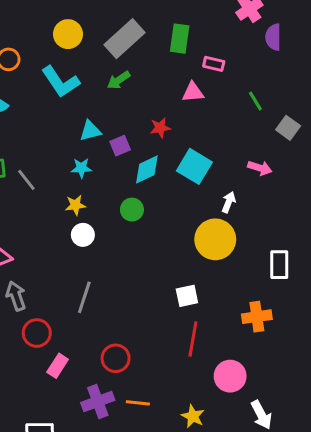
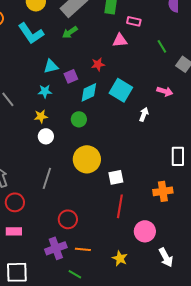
yellow circle: (215, 239) -> (87, 159), moved
pink rectangle: (58, 366) -> (14, 231), moved, turned 56

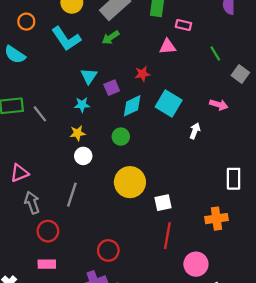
cyan triangle: (51, 66) -> (89, 76), turned -42
gray line: (47, 178) -> (72, 195), moved

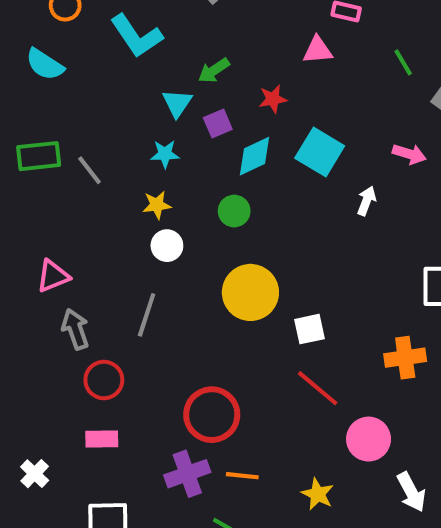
green arrow: (111, 38) -> (214, 70), moved
red line: (167, 236) -> (318, 388), turned -60
red circle: (108, 250) -> (212, 415), size x1.4

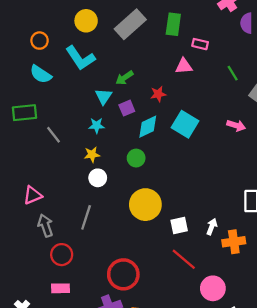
cyan semicircle: (45, 64) -> (41, 74), moved
green rectangle: (39, 156) -> (24, 113), moved
white arrow: (366, 201) -> (212, 227), moved

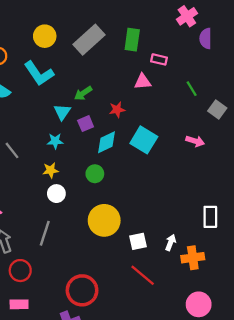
pink circle: (213, 288) -> (199, 304), moved

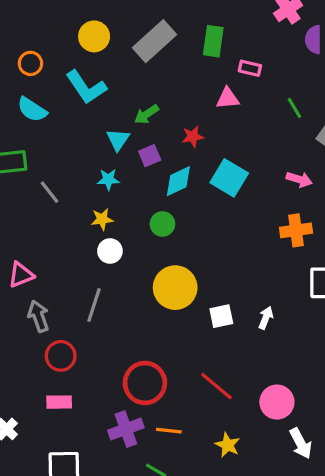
orange cross: (193, 258) -> (296, 230), moved
red line: (143, 275) -> (216, 386), moved
pink circle: (199, 304) -> (277, 402), moved

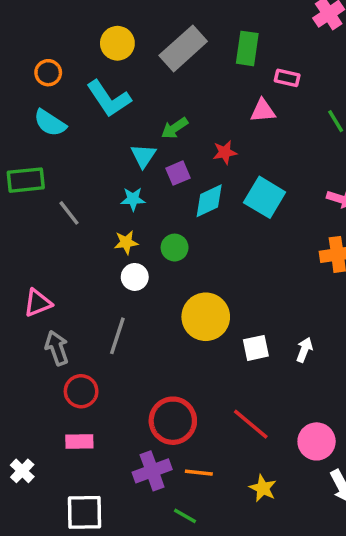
green circle: (162, 224) -> (175, 248), moved

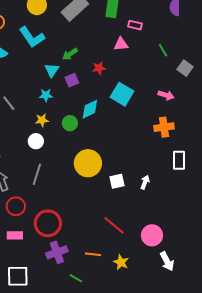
cyan diamond: (209, 201) -> (90, 109), moved
white circle: (135, 277) -> (36, 141), moved
red circle: (173, 421) -> (48, 223), moved
orange line: (199, 473) -> (93, 254), moved

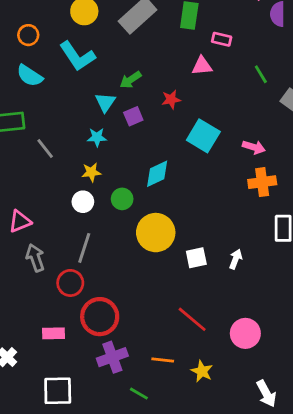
pink arrow: (166, 95) -> (254, 147), moved
cyan diamond: (90, 109) -> (157, 174), moved
green circle: (70, 123) -> (122, 199), moved
red circle: (16, 206) -> (70, 283), moved
white arrow: (167, 261) -> (266, 394), moved

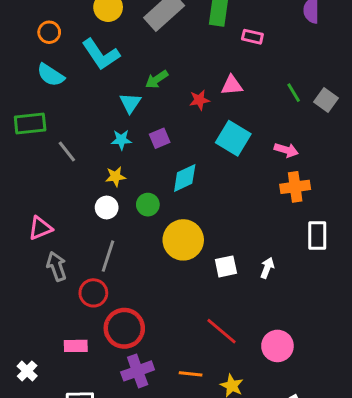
pink triangle: (202, 66) -> (232, 85), moved
green line: (261, 74) -> (294, 93), moved
purple square: (133, 116) -> (160, 138), moved

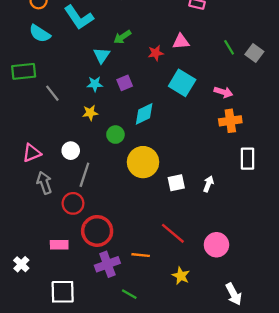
white circle: (107, 207) -> (71, 151), moved
orange line: (191, 374) -> (141, 255), moved

